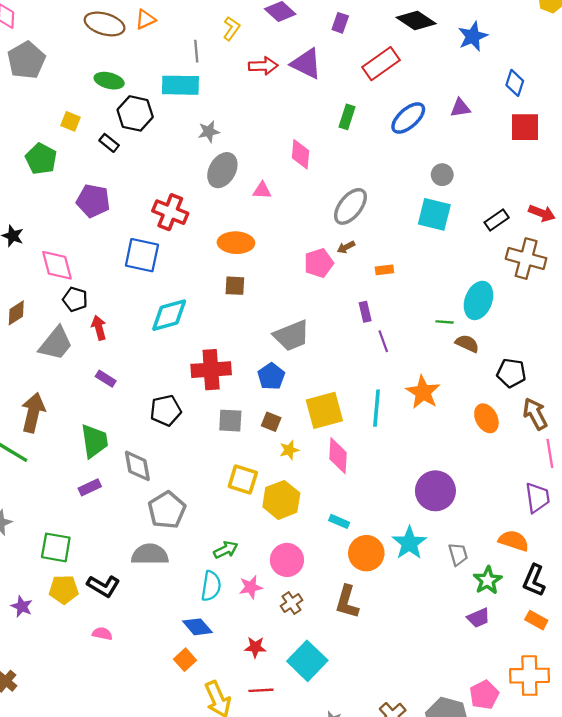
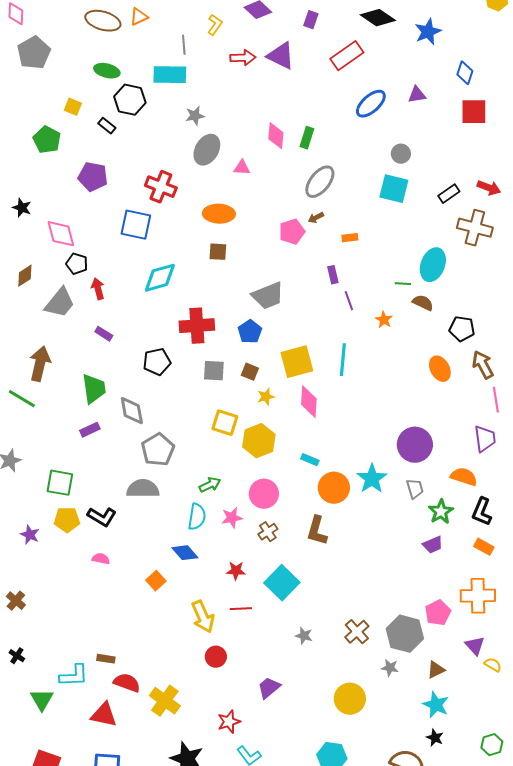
green rectangle: (347, 117) -> (307, 138), moved
orange star: (423, 392) -> (384, 320), moved, size x0.6
purple circle: (435, 491) -> (415, 445), moved
orange square: (185, 660) -> (156, 581), moved

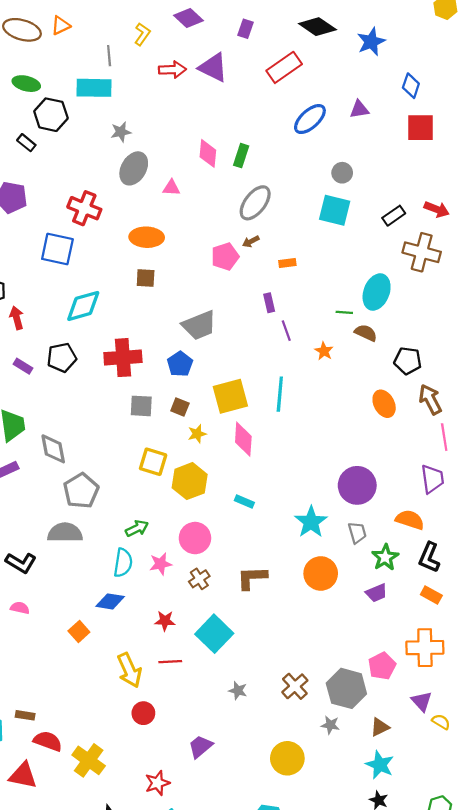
black pentagon: (157, 362) -> (62, 358), moved
orange circle: (334, 488) -> (321, 573), moved
brown L-shape: (317, 531) -> (252, 578), turned 72
blue diamond: (185, 553) -> (110, 601), turned -40

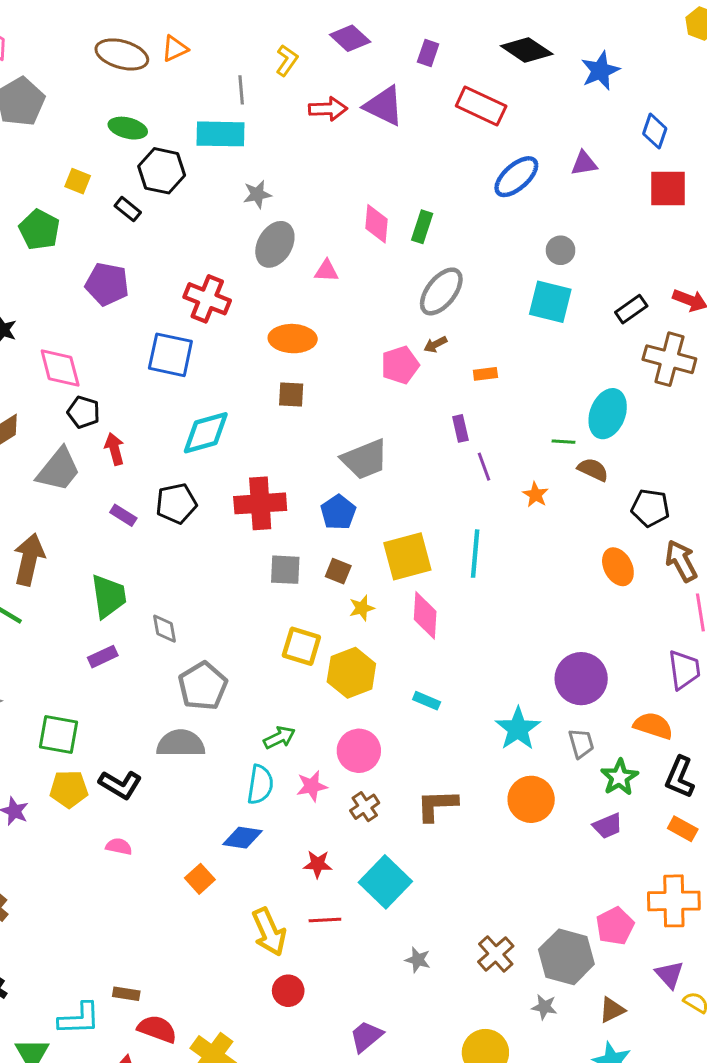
red rectangle: (284, 67) -> (481, 106), turned 60
gray diamond: (53, 449) -> (165, 629), size x0.7

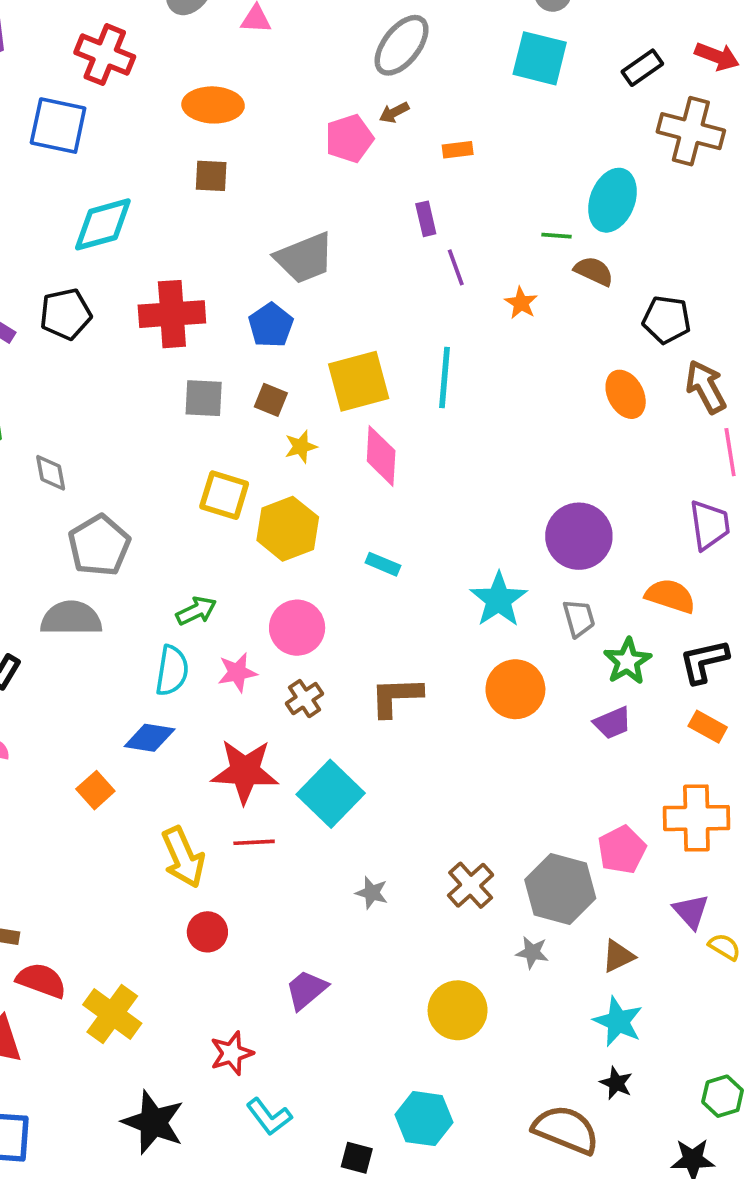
black L-shape: (680, 777) -> (704, 661), turned 54
red star: (318, 864) -> (245, 771), size x1.8

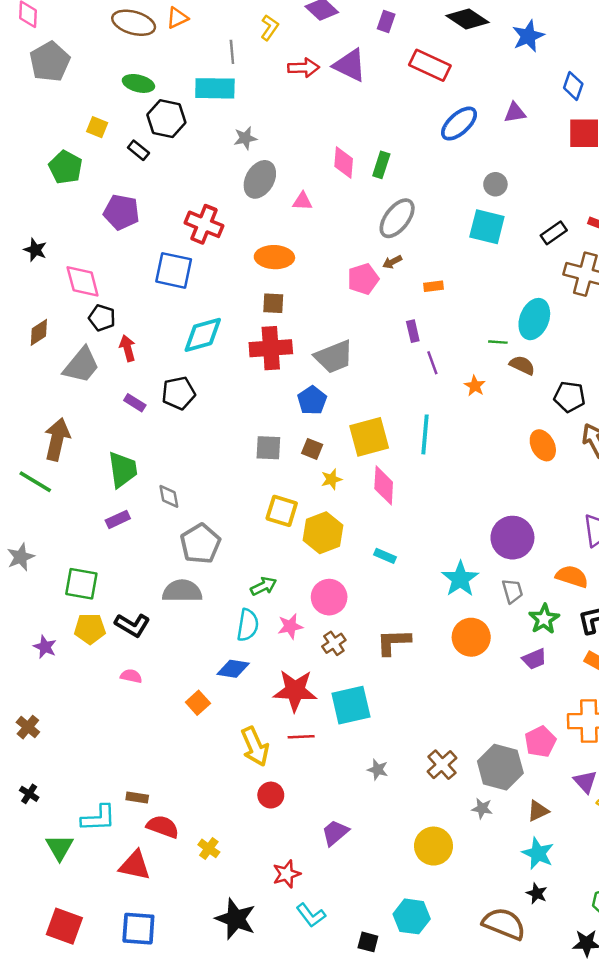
red cross: (172, 314) -> (271, 348), moved
cyan square: (331, 794) -> (351, 705), turned 33
yellow cross: (112, 1014) -> (209, 848), size x0.6

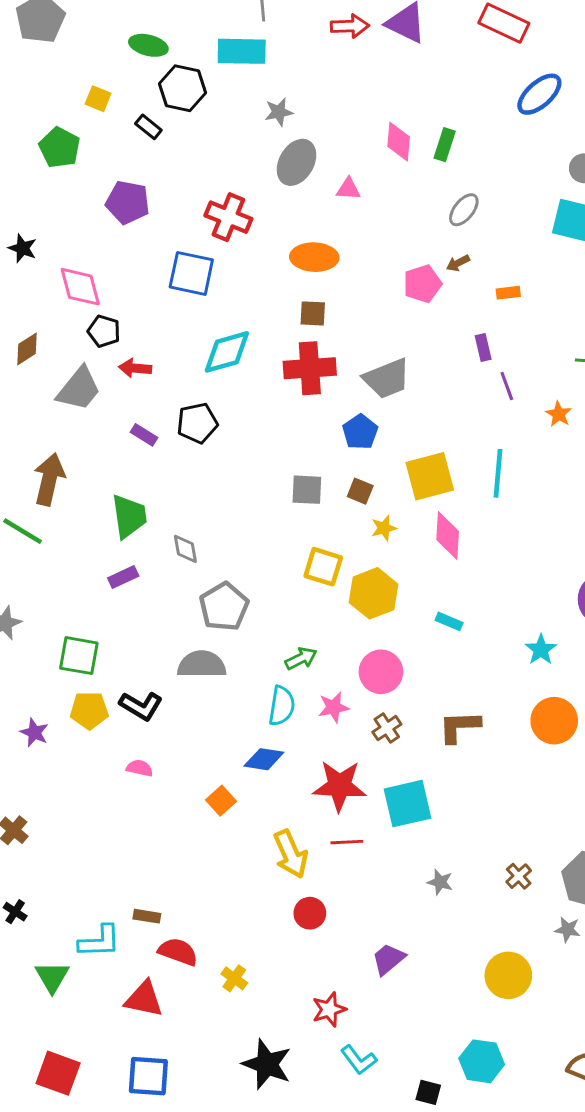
gray ellipse: (397, 218) -> (464, 210), size x0.7
red arrow: (128, 348) -> (135, 368), turned -70
cyan star: (460, 579) -> (541, 650), size x0.7
brown cross: (442, 765) -> (519, 876), size x0.7

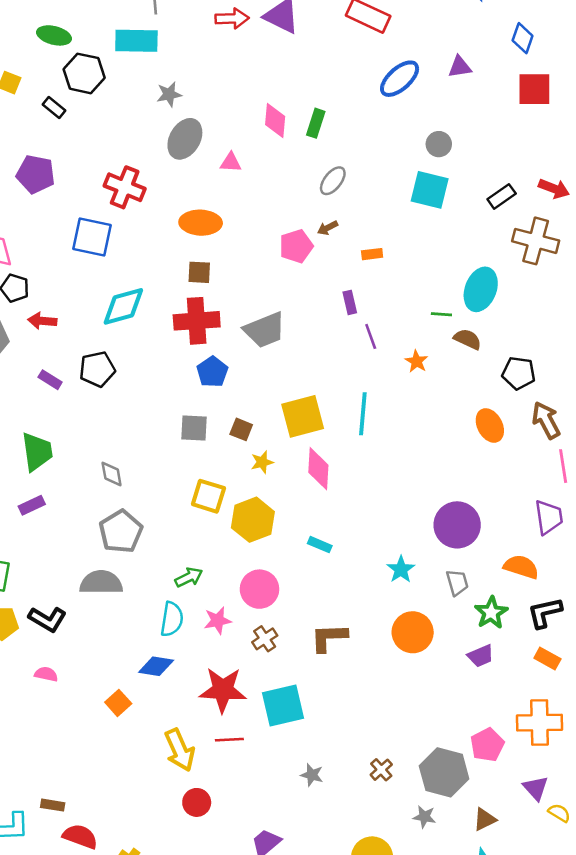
blue pentagon: (360, 432) -> (212, 372), moved
gray diamond: (185, 549) -> (112, 474), moved

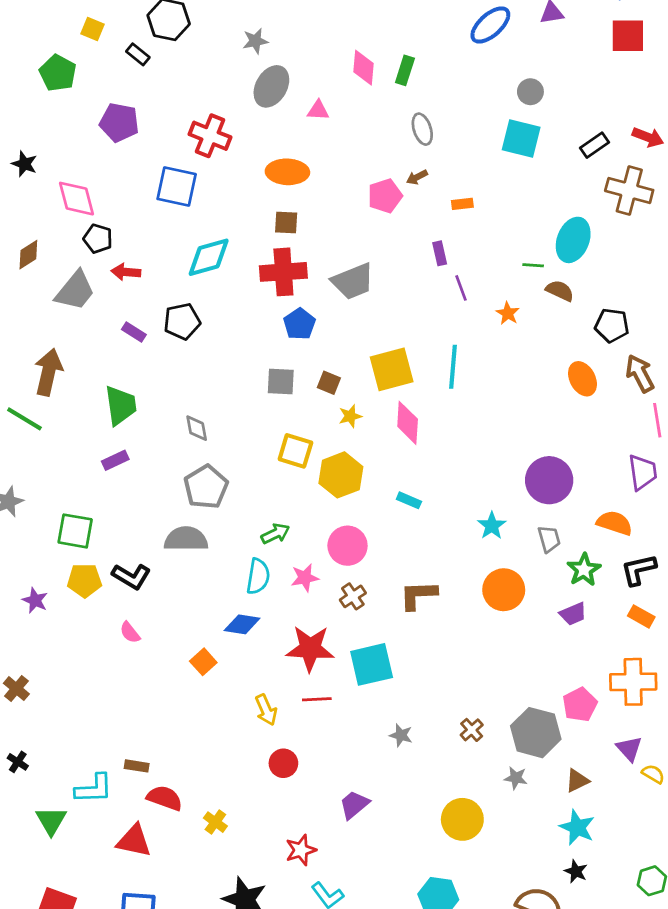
gray ellipse: (333, 181) -> (422, 129), turned -56
pink semicircle: (46, 674) -> (130, 632), turned -140
yellow arrow: (180, 750) -> (266, 710), size x0.7

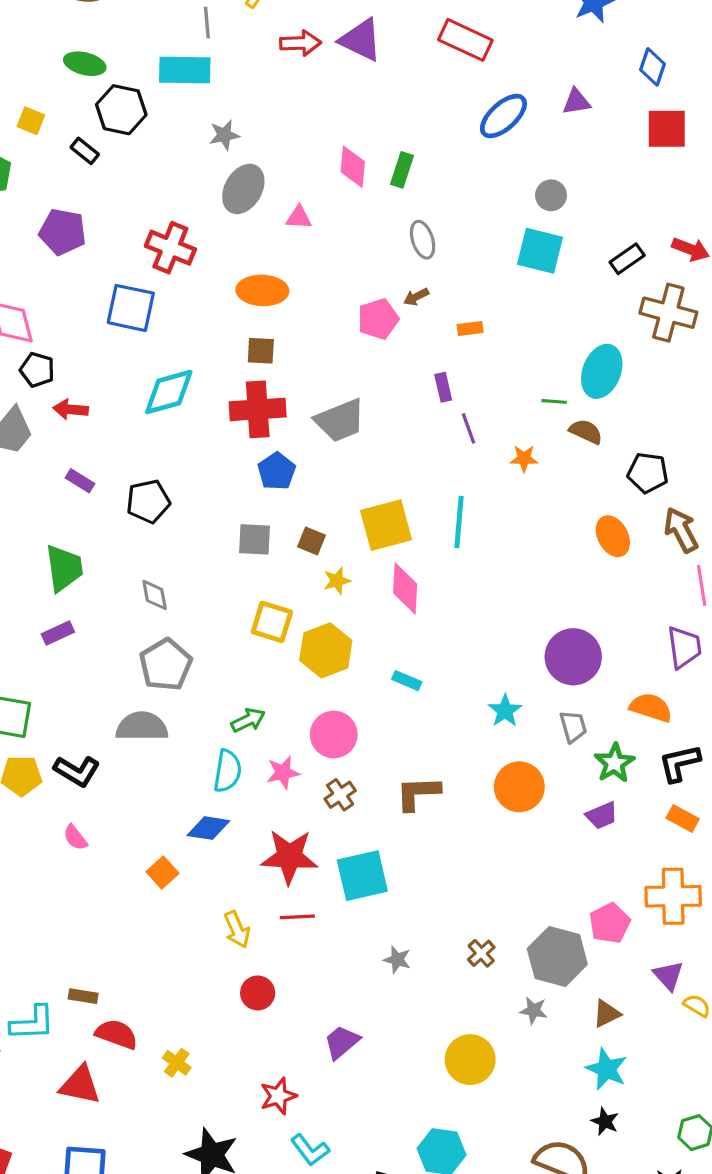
orange star: (508, 313) -> (524, 459), turned -30
black pentagon: (182, 321) -> (148, 501), moved

